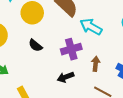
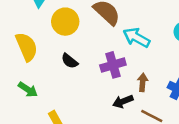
black arrow: (66, 77) -> (123, 101), moved

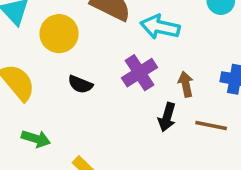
black arrow: (123, 101) -> (167, 117), turned -36

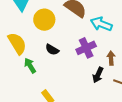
green arrow: (36, 139) -> (30, 66), moved, turned -147

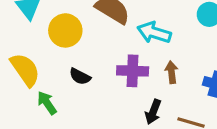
purple cross: (86, 48) -> (133, 71), turned 30
brown arrow: (111, 58) -> (172, 72), moved

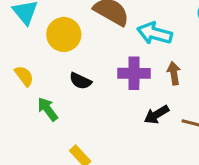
yellow semicircle: (25, 70) -> (24, 76), size x0.6
black arrow: (153, 112) -> (157, 115), turned 40

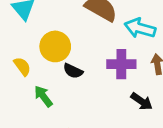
yellow circle: (64, 34) -> (55, 46), moved
black arrow: (157, 115) -> (142, 101), turned -115

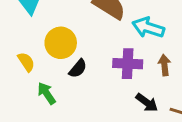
black semicircle: (73, 71) -> (78, 69), turned -78

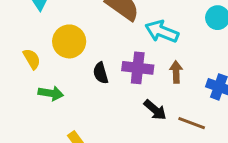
black semicircle: (78, 69) -> (101, 73), moved, turned 120
green arrow: (47, 93) -> (51, 93), turned 130

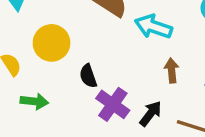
purple cross: (138, 68) -> (113, 104), moved, turned 32
black arrow: (155, 110) -> (151, 114), turned -90

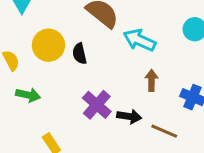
black semicircle: (88, 76) -> (80, 54), moved
black arrow: (151, 114) -> (129, 116), turned 55

